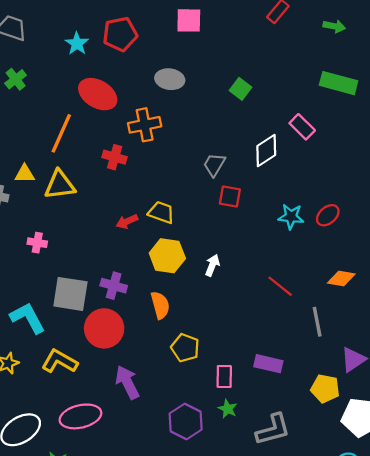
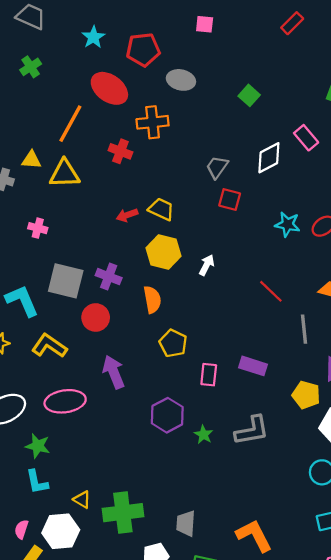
pink square: (189, 20) -> (205, 24), size x0.7
red pentagon: (120, 34) -> (143, 50), moved
red circle: (104, 328) -> (96, 317), size x0.7
green star: (228, 409) -> (203, 435), moved

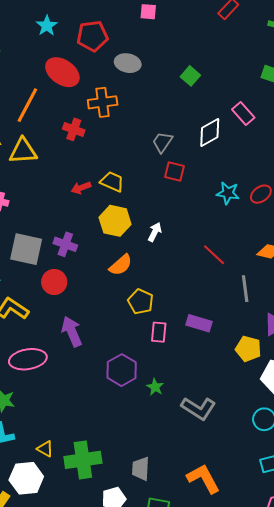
orange semicircle: (152, 300) -> (121, 265), moved, turned 60
yellow pentagon: (173, 343) -> (141, 302), moved
gray L-shape: (252, 430) -> (199, 408), moved, turned 44

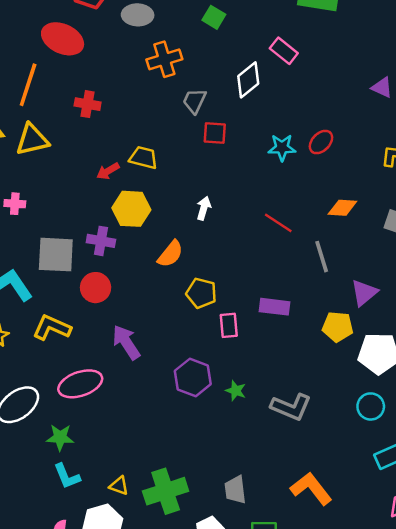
orange cross: (103, 102) -> (164, 59), moved
yellow hexagon: (115, 221) -> (131, 209), moved

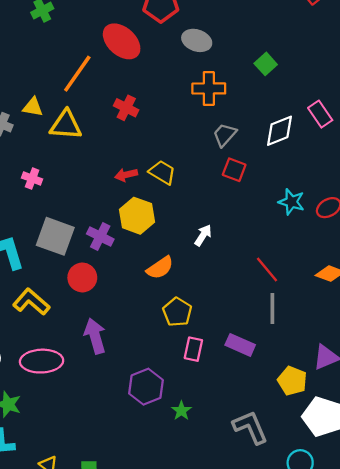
gray line: (322, 257) -> (272, 308), moved
gray L-shape: (291, 407) -> (250, 427), moved, turned -153

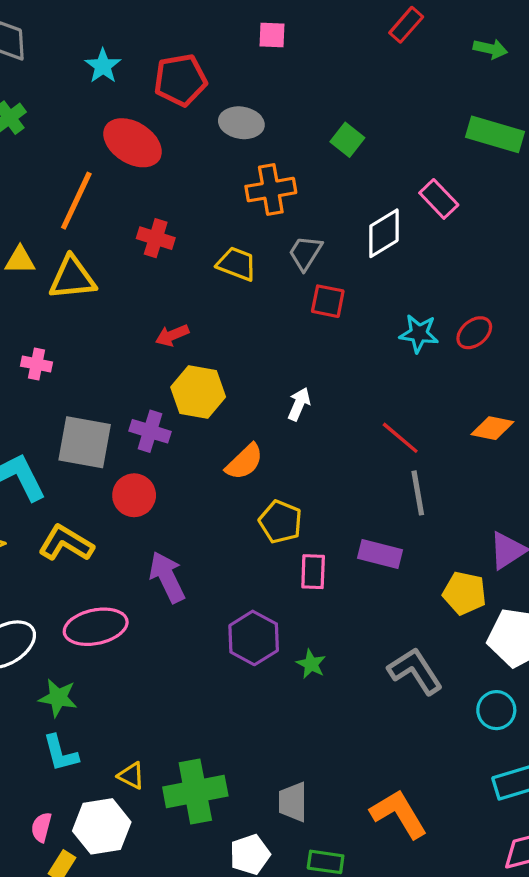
yellow trapezoid: (162, 172) -> (237, 264), moved

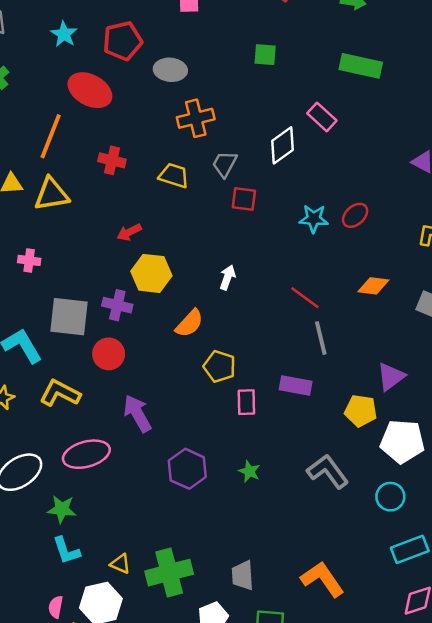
green square: (347, 140) -> (265, 55), moved, turned -30
purple hexagon: (254, 638) -> (187, 469), moved

